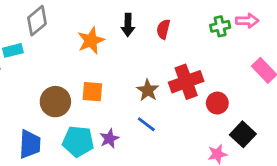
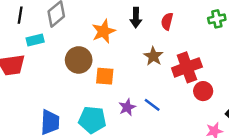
brown star: (148, 90) -> (153, 56), moved
brown circle: (55, 102) -> (79, 60), moved
red circle: (217, 103) -> (203, 91), moved
purple star: (109, 139) -> (127, 107), moved

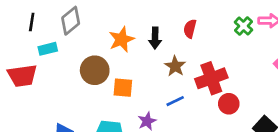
black arrow: (136, 18) -> (155, 38), moved
green cross: (217, 19) -> (244, 26), turned -35
blue line: (152, 105) -> (175, 101), moved, turned -63

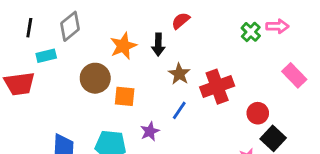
red semicircle: (190, 29) -> (181, 21), moved, turned 36
blue line: (175, 101) -> (179, 110), turned -30
red circle: (229, 104) -> (258, 113), moved

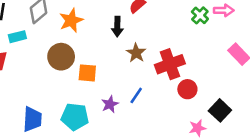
orange star: (123, 46) -> (71, 20), moved
blue line: (179, 110) -> (136, 95), moved
red circle: (258, 113) -> (187, 89), moved

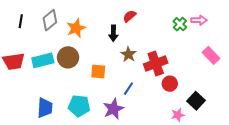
cyan rectangle: (17, 37) -> (43, 60), moved, size x1.5
orange square: (87, 73) -> (98, 72), moved
purple star: (110, 104) -> (113, 109), moved, size x1.5

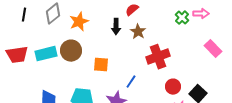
brown star: (128, 54) -> (138, 32), moved
red circle: (170, 84) -> (173, 87), moved

